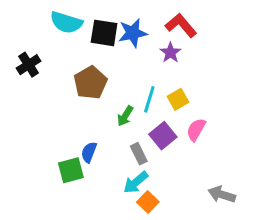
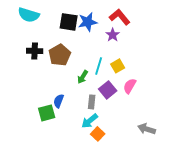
cyan semicircle: (66, 22) -> (29, 15), moved
black cross: (29, 65) -> (35, 51), moved, turned 35
gray rectangle: (139, 154) -> (92, 102), turned 32

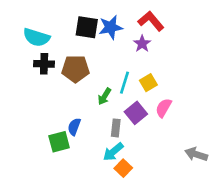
cyan semicircle: (29, 15) -> (36, 37), moved
brown pentagon: (60, 55) -> (75, 69), turned 30
gray arrow: (147, 129) -> (196, 154), moved

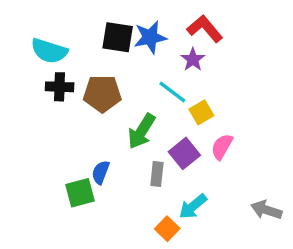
cyan line: (124, 83) -> (172, 92), moved, turned -70
green arrow: (104, 96) -> (142, 131), size x1.5
cyan arrow: (113, 152) -> (193, 206), moved

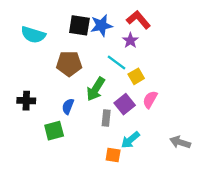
black cross: (60, 87) -> (26, 101), moved
blue semicircle: (101, 172) -> (68, 106), moved
orange square: (167, 229) -> (113, 155), turned -35

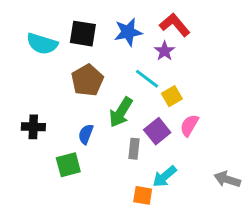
black square: (79, 25) -> (83, 34), moved
brown pentagon: (69, 64) -> (87, 80), turned -30

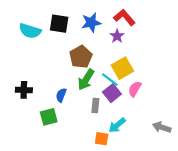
cyan line: (147, 79) -> (110, 80), moved
brown pentagon: (87, 80) -> (81, 57), moved
yellow square: (172, 96) -> (122, 68), size x1.5

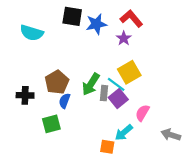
black square: (59, 24) -> (72, 16), moved
brown pentagon: (81, 57) -> (57, 82), moved
pink semicircle: (135, 89) -> (142, 113), moved
gray rectangle: (95, 106) -> (104, 93), moved

